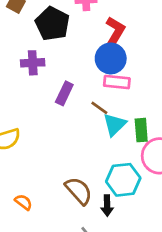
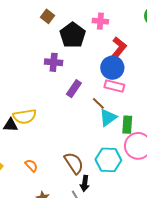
black arrow: (107, 206) -> (85, 183), moved

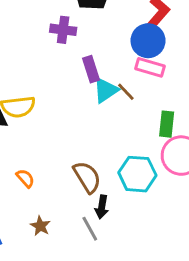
purple rectangle: (74, 89) -> (91, 69), turned -54
cyan triangle: (108, 117) -> (106, 90), moved

